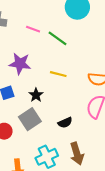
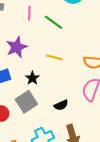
pink line: (33, 29) -> (29, 13), turned 72
purple star: (20, 64) -> (17, 47), turned -30

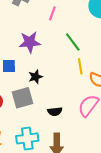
green line: (54, 22) -> (73, 42), moved
yellow line: (54, 57) -> (80, 66), moved, turned 49

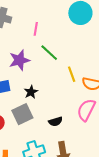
green line: (73, 42) -> (49, 53), moved

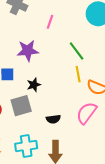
green line: (49, 53) -> (77, 51), moved

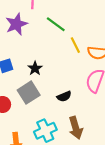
purple star: (28, 51) -> (16, 24), moved
green line: (77, 51) -> (56, 24), moved

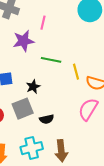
green line: (56, 24) -> (51, 60), moved, turned -36
black semicircle: (64, 96) -> (47, 119), moved

